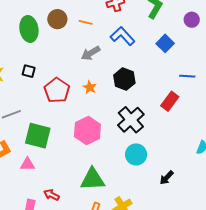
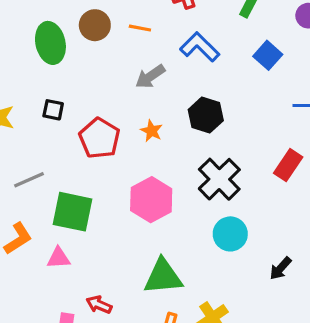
red rectangle: (170, 101) -> (288, 165), moved

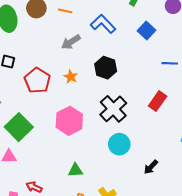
green square: (73, 212) -> (19, 127), turned 32
green triangle: (163, 277) -> (76, 170), size x0.6

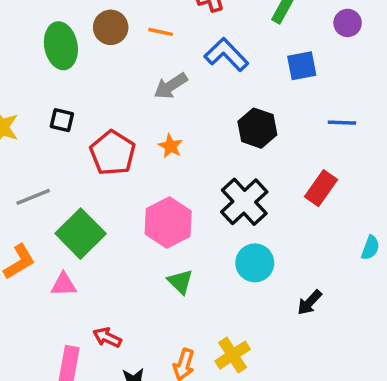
blue square: (147, 31) -> (302, 66), turned 36
black hexagon: (106, 68) -> (257, 128), moved
green triangle: (76, 170) -> (180, 282), moved, turned 49

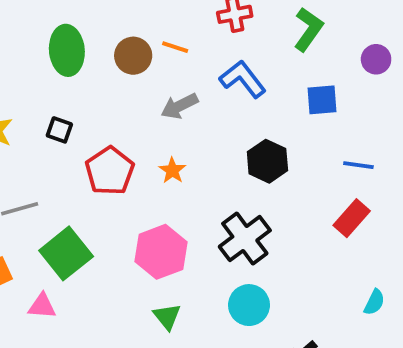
brown circle: (111, 27) -> (133, 56), moved
red rectangle: (321, 188) -> (352, 218), moved

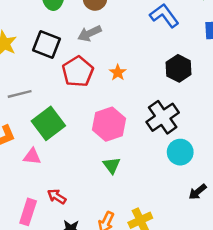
gray arrow: (179, 106) -> (89, 33), moved
black square: (59, 130) -> (47, 45), size x1.6
cyan circle: (249, 305) -> (180, 152), moved

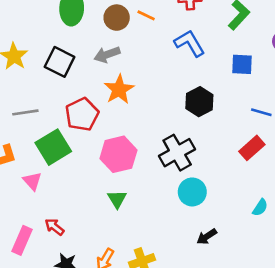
red pentagon: (78, 72) -> (82, 114), moved
orange star: (118, 72) -> (119, 89), moved, size x1.6
pink triangle: (32, 156) -> (32, 181), turned 36

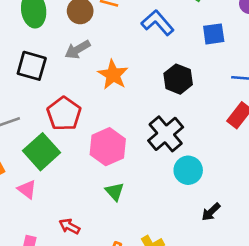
orange star: (119, 89) -> (113, 75), moved
red arrow: (54, 227) -> (69, 226), moved

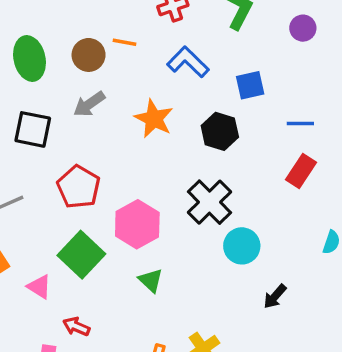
blue square: (214, 34) -> (250, 85), moved
orange star: (113, 75) -> (154, 119), moved
green square: (41, 152) -> (81, 255), moved
red arrow: (69, 226) -> (76, 327), moved

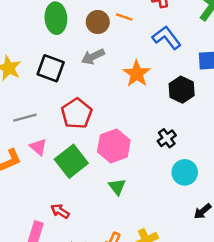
black cross: (209, 202) -> (167, 138), size x0.6
pink triangle: (39, 287) -> (38, 147), moved

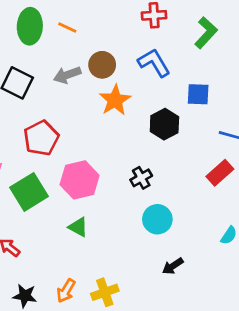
orange line: (124, 17) -> (67, 28), moved
brown circle: (98, 22) -> (102, 65), moved
green triangle: (117, 187) -> (78, 227), turned -30

